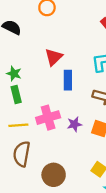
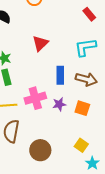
blue rectangle: (68, 80) -> (60, 75), moved

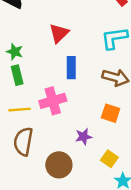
blue rectangle: (60, 75) -> (71, 68), moved
purple star: (59, 104) -> (84, 137), moved

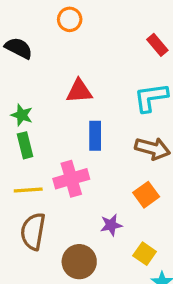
red triangle: (59, 33) -> (79, 91), turned 40
orange square: (111, 113) -> (146, 195), turned 36

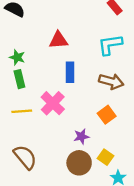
pink cross: (71, 179) -> (53, 103), turned -30
brown semicircle: (33, 231) -> (25, 157), moved, turned 130
brown circle: (79, 262) -> (79, 163), moved

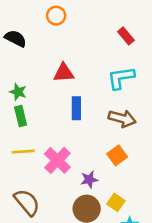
pink cross: (53, 103) -> (57, 160), moved

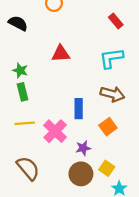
blue rectangle: (76, 108) -> (79, 109), moved

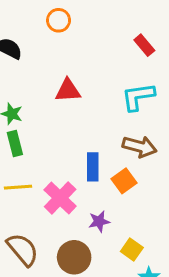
orange square: (108, 127) -> (124, 181), moved
brown circle: (81, 174) -> (74, 257), moved

